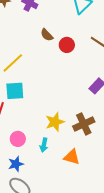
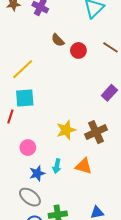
cyan arrow: (44, 145) -> (57, 166), moved
blue star: (16, 164) -> (37, 173), moved

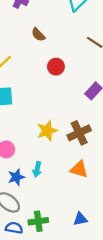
red circle: (78, 50) -> (56, 67), moved
orange triangle: (84, 166) -> (79, 169), moved

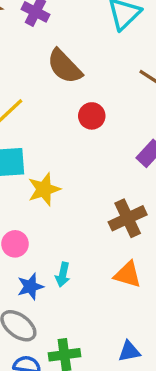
brown semicircle: (38, 35) -> (64, 66), size x1.6
yellow star: (47, 131) -> (44, 189), moved

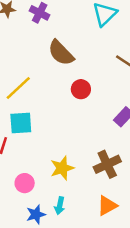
yellow star: (44, 189) -> (62, 168), moved
orange triangle: (128, 275) -> (107, 206), turned -45

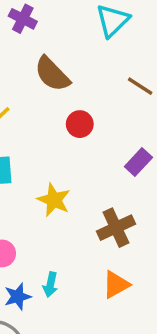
yellow star: (62, 168) -> (54, 200), moved, turned -30

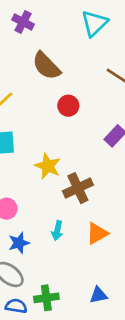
brown cross: (116, 228) -> (78, 188), moved
cyan arrow: (50, 285) -> (57, 231), moved

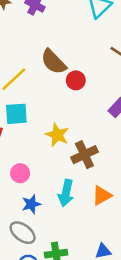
brown semicircle: (46, 66) -> (54, 62), moved
cyan arrow: (57, 231) -> (66, 193), size x1.5

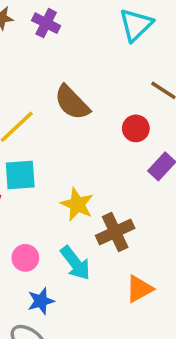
red circle: (76, 80) -> (136, 128), moved
cyan arrow: (66, 193) -> (75, 263), moved, turned -50

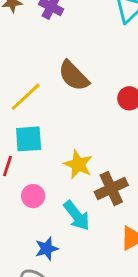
pink circle: (25, 258) -> (33, 196), moved

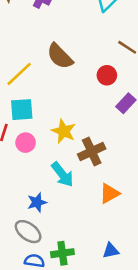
pink circle: (33, 196) -> (26, 143), moved

